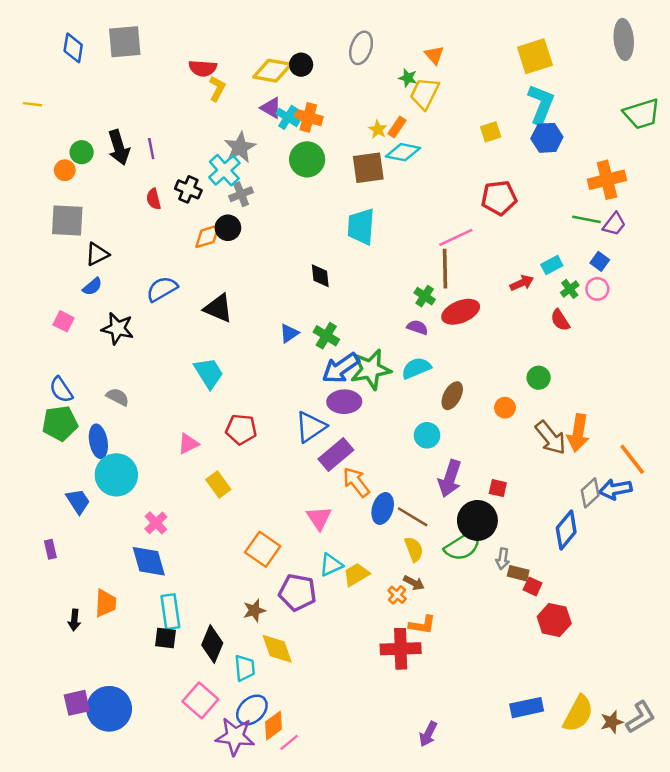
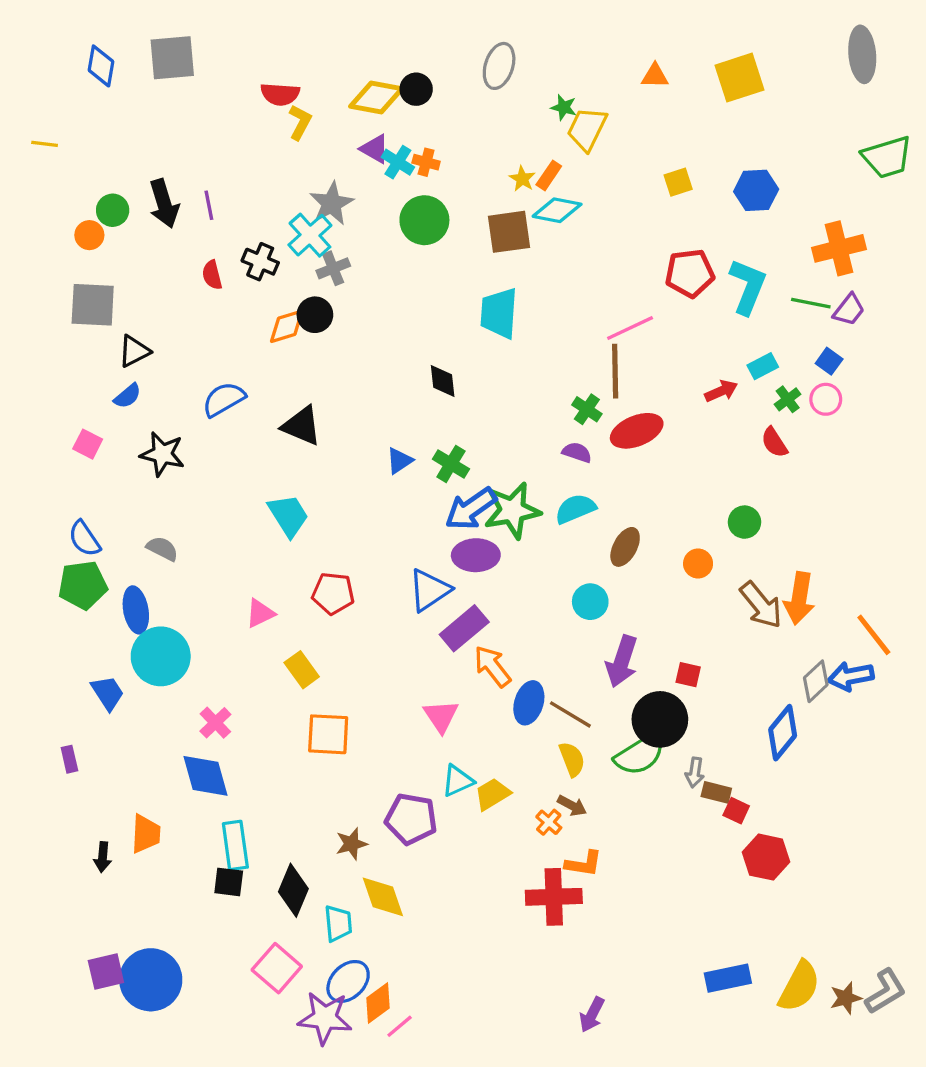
orange triangle: (434, 55) -> (655, 76), moved, turned -48
cyan L-shape: (541, 104) -> (748, 287), moved
orange cross: (308, 117) -> (426, 162), size x0.7
orange square: (263, 549) -> (328, 734), moved, turned -32

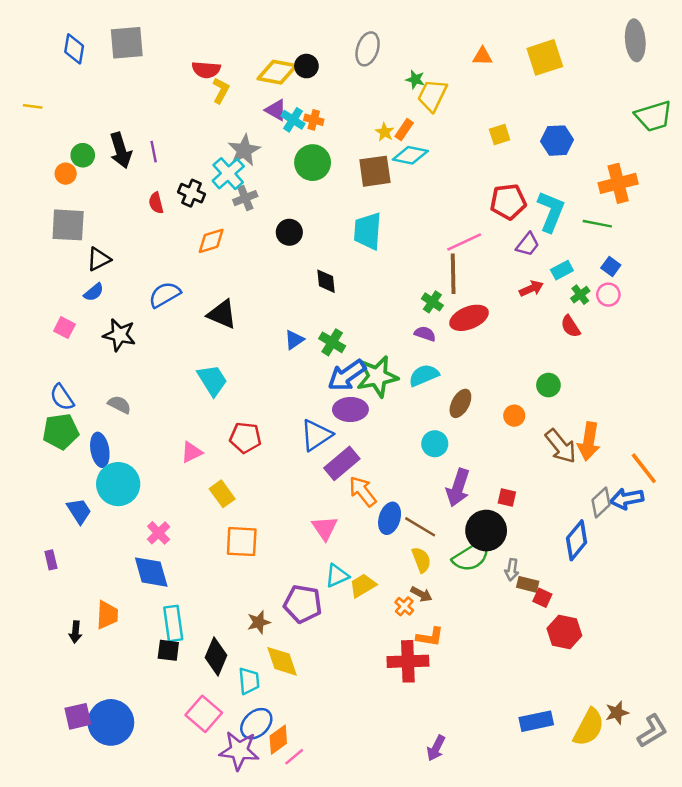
purple trapezoid: (849, 310) -> (528, 244), moved
black circle: (315, 315) -> (289, 232), moved
brown star: (846, 998) -> (617, 713), moved

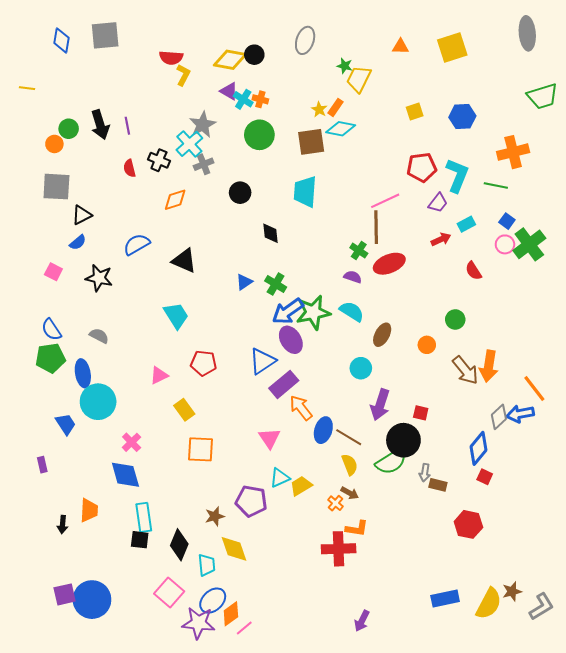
green cross: (580, 295) -> (529, 244), moved, size x2.0
cyan semicircle: (424, 375) -> (352, 311), turned 55
purple ellipse: (350, 410) -> (291, 340), turned 60
red square: (542, 598) -> (485, 477), moved

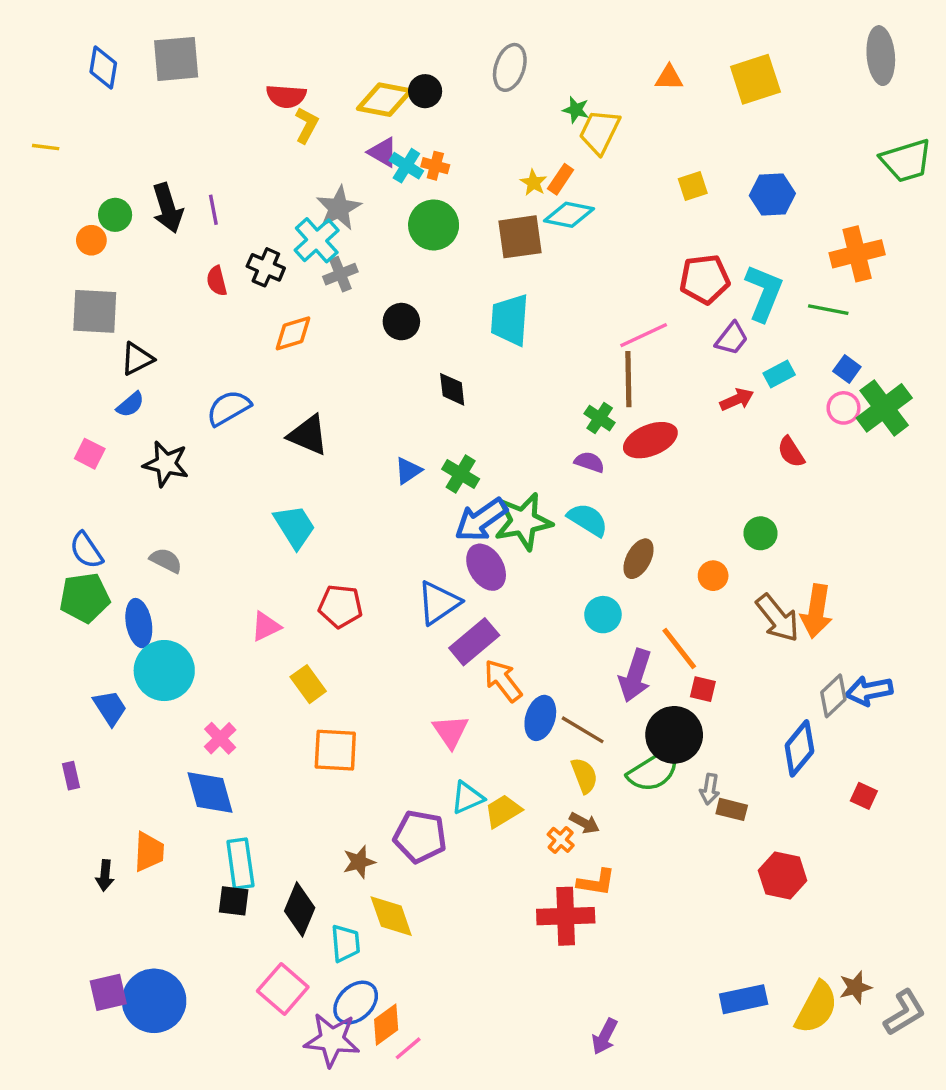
orange line: (534, 388) -> (679, 648), moved
red square: (485, 477) -> (864, 796), moved

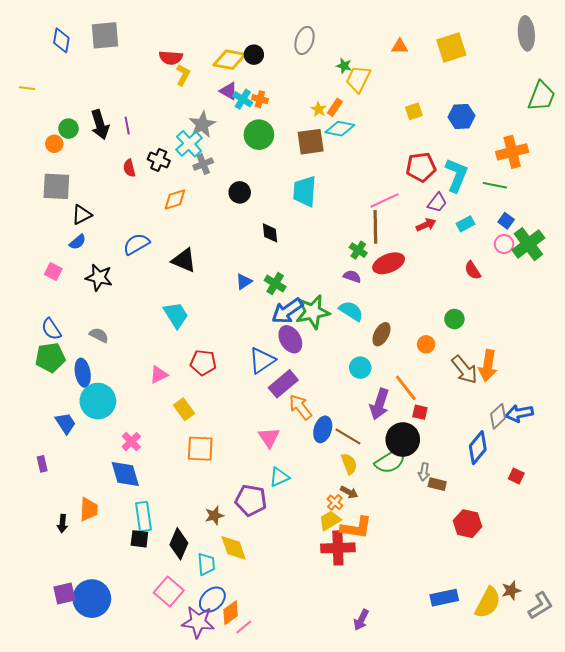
green trapezoid: (906, 161) -> (542, 96), turned -52
red arrow: (737, 399) -> (426, 225), moved
yellow trapezoid: (503, 811) -> (330, 521), moved
orange L-shape: (596, 882) -> (356, 528), size x1.4

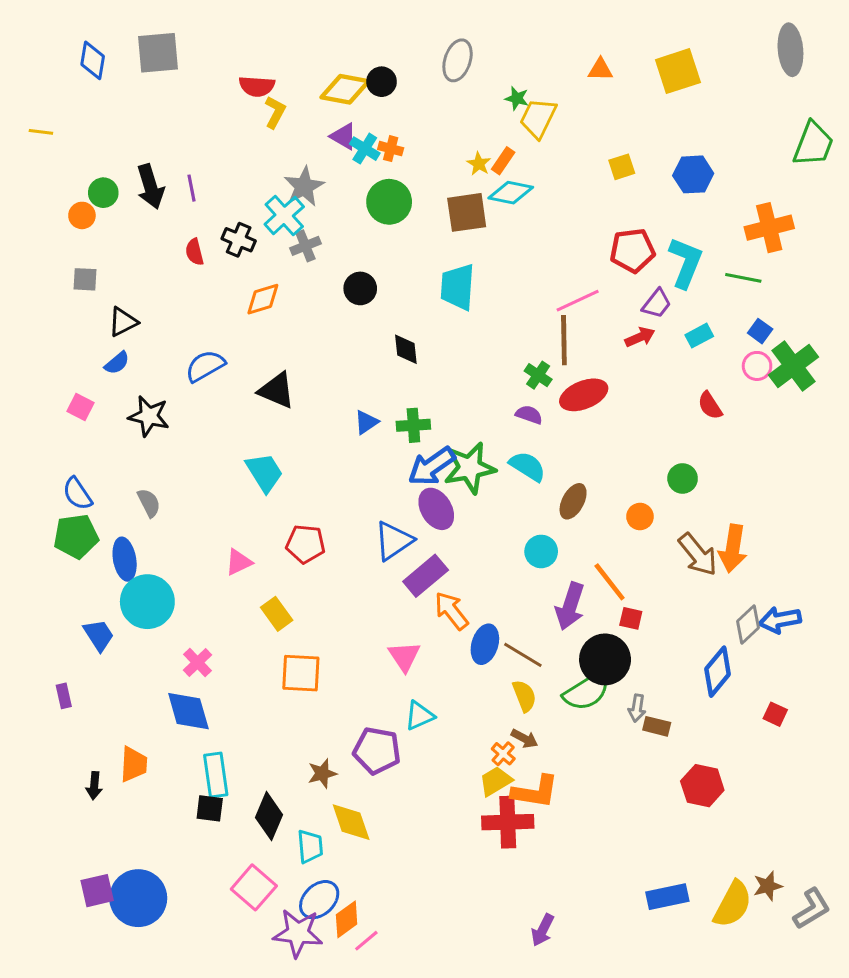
gray square: (56, 186) -> (85, 279), size x0.6
green cross: (275, 284) -> (413, 425), turned -35
gray semicircle: (99, 335) -> (149, 503), turned 36

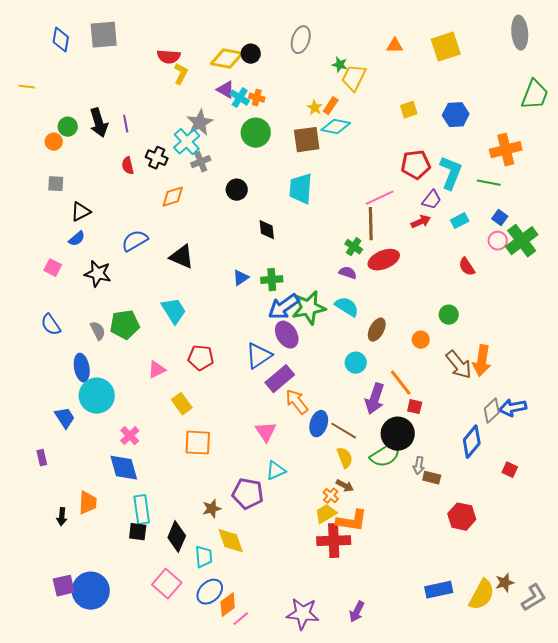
green pentagon: (76, 536) -> (125, 325), moved
purple star: (298, 933) -> (303, 614), moved

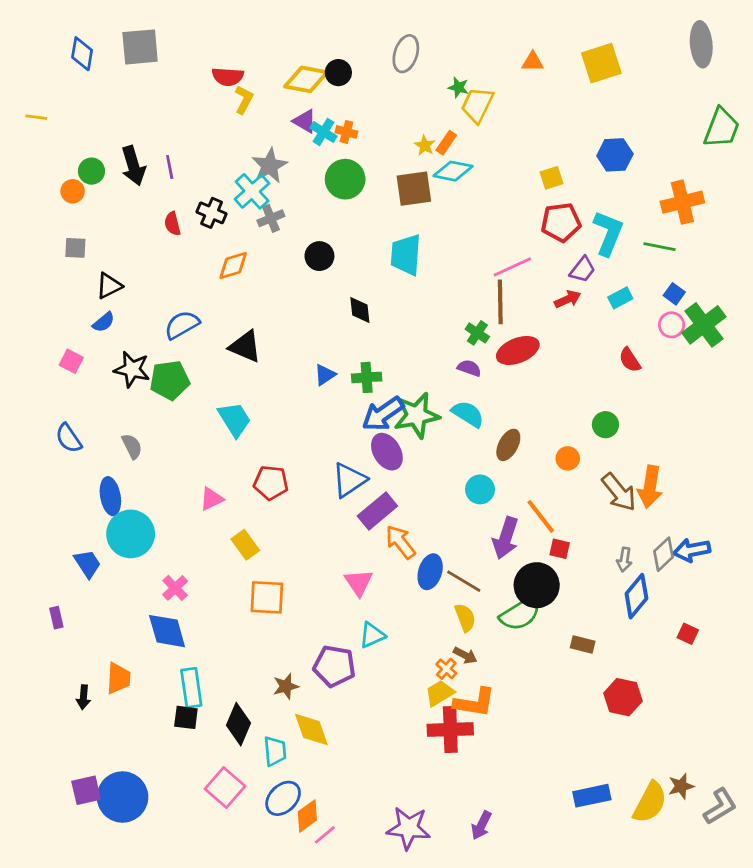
yellow square: (409, 110) -> (551, 178), moved
green pentagon: (125, 325) -> (170, 380), moved
gray arrow: (419, 466) -> (624, 560), moved

